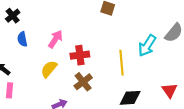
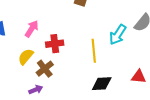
brown cross: (83, 82) -> (45, 69), moved
red triangle: (170, 90) -> (139, 77), turned -49

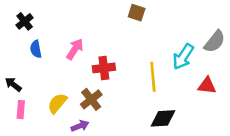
yellow semicircle: (26, 57) -> (57, 103), moved
red triangle: (139, 77) -> (207, 86), moved

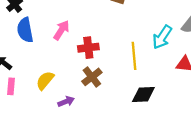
blue semicircle: (36, 49) -> (25, 30), size x1.5
brown cross: (91, 99) -> (92, 77), moved

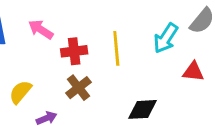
pink arrow: (61, 30) -> (41, 29), turned -90
yellow line: (134, 56) -> (116, 48), moved

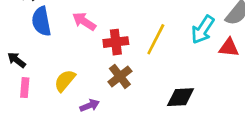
yellow line: (116, 48) -> (156, 39), turned 32
red triangle: (193, 72) -> (229, 48), moved

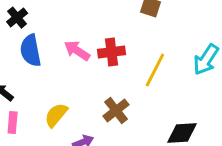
red cross: (116, 42) -> (112, 52), moved

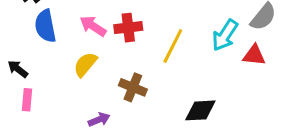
brown cross: (116, 110) -> (133, 87), turned -30
yellow semicircle: (56, 115) -> (85, 64), moved

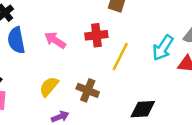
red cross: (128, 28) -> (96, 35), moved
yellow semicircle: (85, 64) -> (49, 87), moved

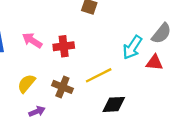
red cross: (96, 35) -> (64, 46), moved
yellow line: (120, 57) -> (99, 75), moved, turned 36

